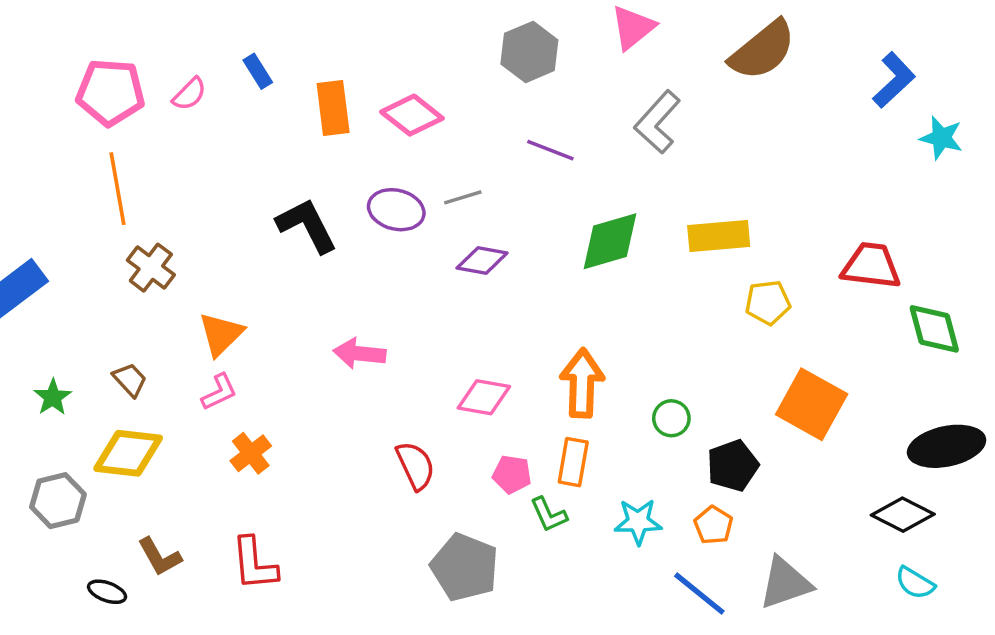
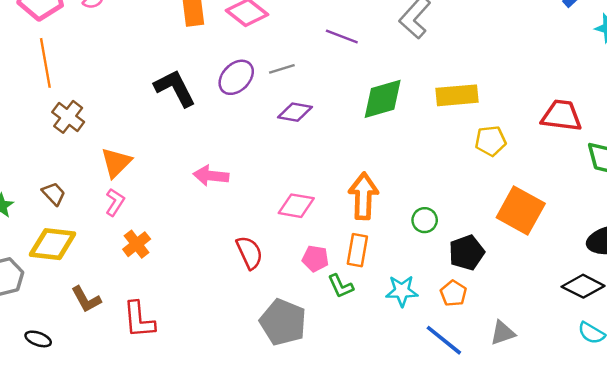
purple ellipse: (396, 210) -> (236, 77), turned -60
pink L-shape: (219, 392) -> (115, 202), turned -32
brown L-shape: (160, 557) -> (86, 299), moved
gray triangle: (785, 583) -> (503, 333), size x0.7

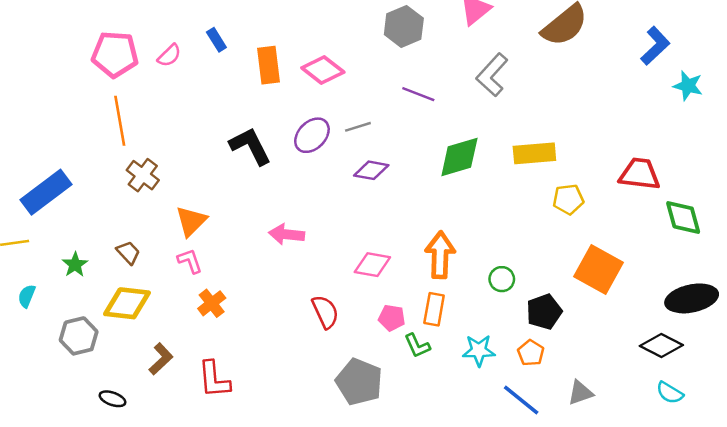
pink L-shape: (115, 202) -> (190, 261), turned -52
brown L-shape: (86, 299) -> (161, 359), turned -104

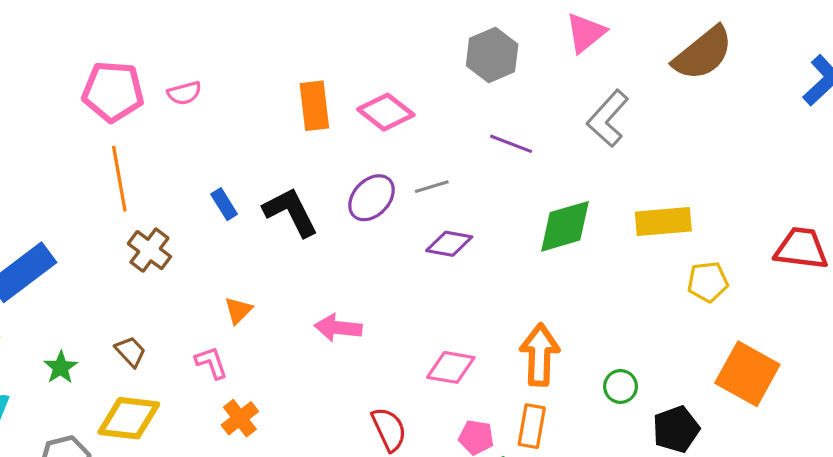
blue rectangle: (216, 40) -> (224, 204), moved
pink semicircle: (169, 55) -> (184, 93), turned 30
orange triangle: (191, 221) -> (238, 310), moved, size x0.7

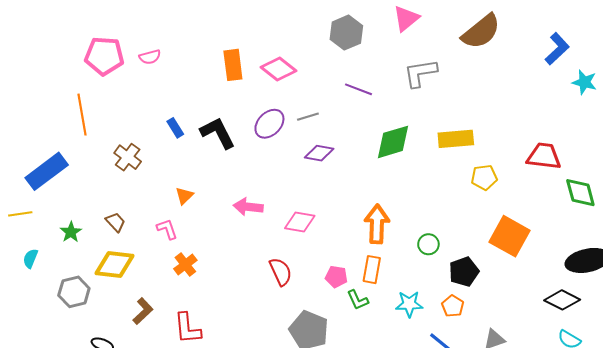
gray L-shape: (608, 118) -> (420, 73), turned 39
orange line: (119, 179) -> (82, 115), moved
pink diamond: (451, 367) -> (300, 222), moved

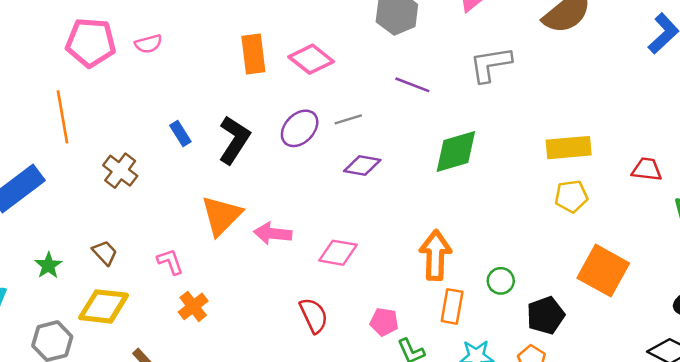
black L-shape: (218, 133) -> (234, 140), turned 60
yellow rectangle: (456, 139) -> (569, 148), moved
red trapezoid: (544, 156) -> (647, 169), size x0.7
orange triangle: (184, 196) -> (221, 215), moved, size x1.8
orange rectangle: (372, 270) -> (452, 306), moved

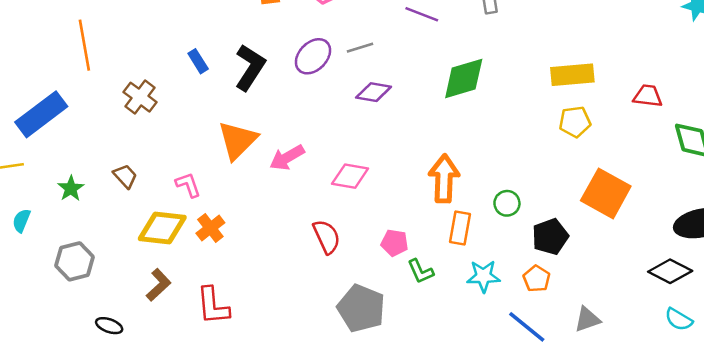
pink arrow: (273, 233) -> (287, 158), turned -36
yellow diamond: (104, 306) -> (162, 228), moved

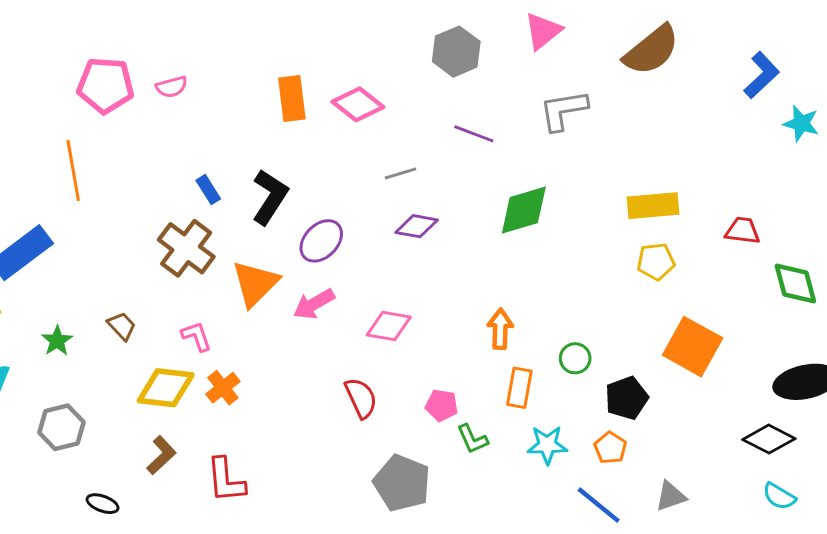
purple ellipse: (313, 56) -> (321, 241), moved
brown cross: (140, 97) -> (186, 248), moved, size x1.4
orange arrow: (444, 179) -> (500, 329), size x0.7

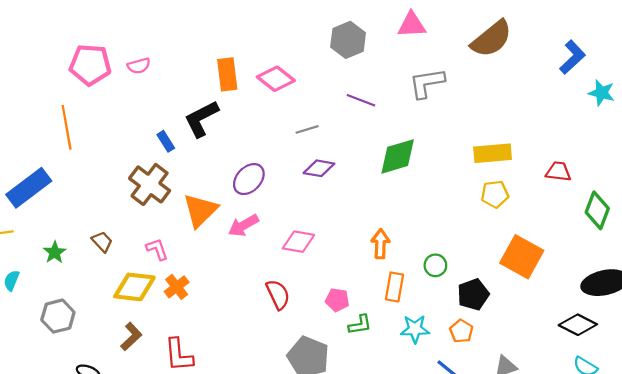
pink triangle: (543, 31) -> (412, 25), turned 36
black L-shape: (270, 197) -> (201, 119), moved, turned -150
green diamond: (795, 283) -> (597, 210), turned 36
green L-shape: (472, 439) -> (360, 325), turned -75

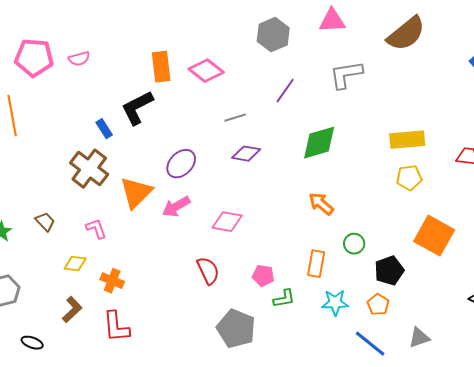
purple line: (361, 100) -> (285, 91), turned -76
orange arrow: (380, 244) -> (321, 204), moved, turned -52
yellow diamond: (134, 287) -> (75, 264), size x0.6
orange cross: (177, 287) -> (112, 281), moved, turned -30

